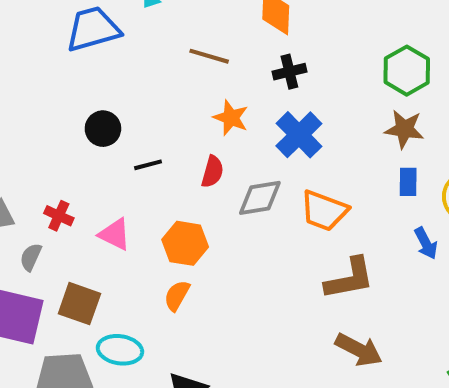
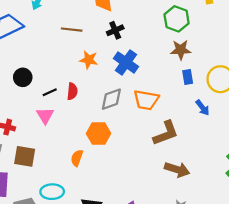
red semicircle: (212, 172) -> (72, 91), moved
pink triangle: (115, 234) -> (45, 116), moved, turned 42
orange hexagon: (185, 243) -> (99, 133), moved
brown square: (79, 304) -> (25, 156), moved

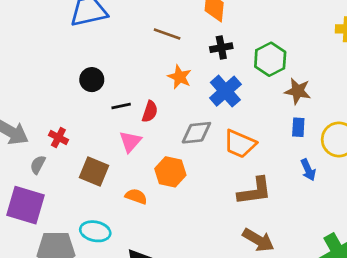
green hexagon: (177, 19) -> (270, 59), moved
pink triangle: (45, 116) -> (130, 142), moved
brown square: (25, 156) -> (94, 171), moved
orange semicircle: (77, 158) -> (136, 196), turned 77

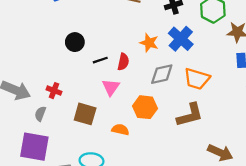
orange star: (180, 77) -> (149, 43), moved
brown L-shape: (255, 191) -> (190, 115), moved

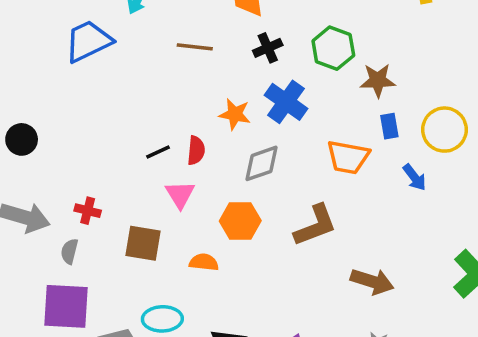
black circle: (75, 42) -> (22, 139), moved
orange trapezoid: (197, 79) -> (348, 157), moved

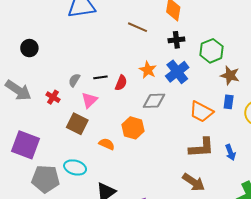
blue arrow: (415, 177) -> (230, 152), moved
pink triangle: (180, 194) -> (89, 100), moved
brown L-shape: (315, 225) -> (201, 148), moved
gray semicircle: (69, 251) -> (74, 80), moved

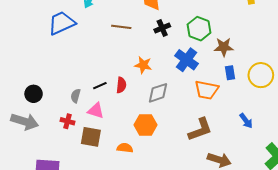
black circle: (29, 48) -> (34, 94), moved
blue cross: (177, 72) -> (187, 60), moved
red cross: (53, 97) -> (68, 121), moved
pink triangle: (89, 100) -> (96, 111), turned -42
brown L-shape: (201, 148) -> (200, 129), moved

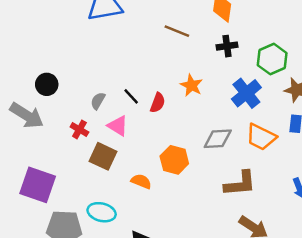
black line: (100, 86) -> (131, 96), turned 56
gray diamond: (158, 93) -> (218, 139), moved

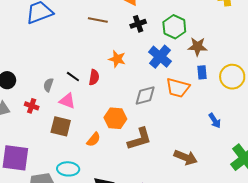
red cross: (79, 129) -> (32, 106), moved
orange semicircle: (141, 181) -> (94, 139), turned 119
brown L-shape: (240, 184) -> (140, 139), moved

